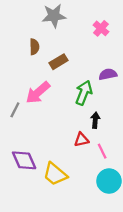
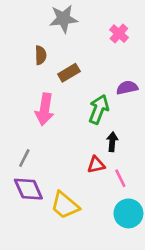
pink arrow: (38, 93) -> (45, 109), turned -40
gray line: (15, 110) -> (24, 158), moved

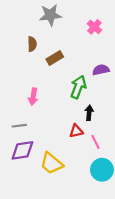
pink arrow: (45, 109) -> (33, 97), moved, size x0.7
gray line: (24, 158) -> (19, 126), turned 56
purple diamond: (28, 189) -> (22, 150), turned -75

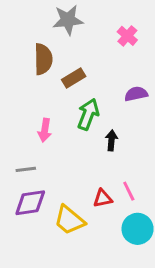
brown semicircle: (32, 44) -> (43, 59), size x1.5
green arrow: (78, 87) -> (88, 114), moved
black arrow: (89, 113) -> (111, 140), moved
red triangle: (76, 131) -> (103, 198), moved

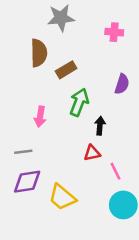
pink cross: (127, 36) -> (114, 32), turned -36
purple semicircle: (136, 94) -> (122, 84), turned 120
red triangle: (103, 198) -> (92, 153), moved

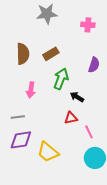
brown semicircle: (39, 53) -> (23, 54), moved
black arrow: (100, 126) -> (77, 97), turned -64

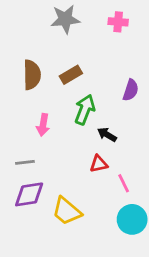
pink cross: (88, 25) -> (118, 22), moved

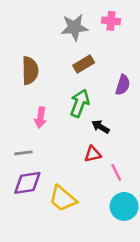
gray star: (65, 19) -> (74, 27), moved
brown rectangle: (71, 75) -> (84, 64), moved

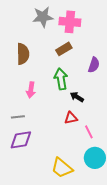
pink cross: (111, 21) -> (70, 22), moved, size x1.5
gray star: (74, 27) -> (43, 17), moved
green arrow: (80, 103) -> (61, 79), turned -30
yellow trapezoid: (63, 199) -> (62, 168), moved

